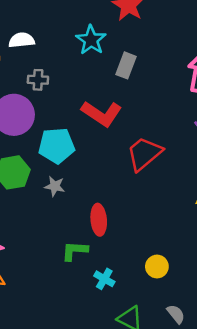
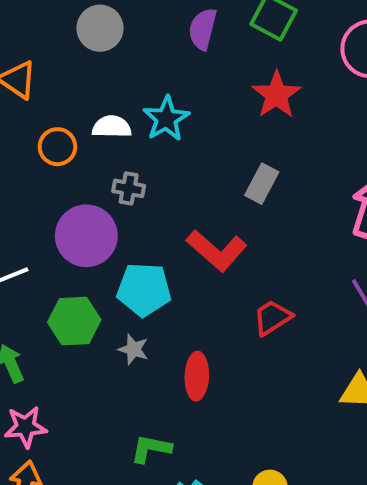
cyan star: (91, 40) -> (166, 119), moved
red trapezoid: (144, 154) -> (272, 318), size x0.7
red ellipse: (99, 220) -> (197, 376), moved

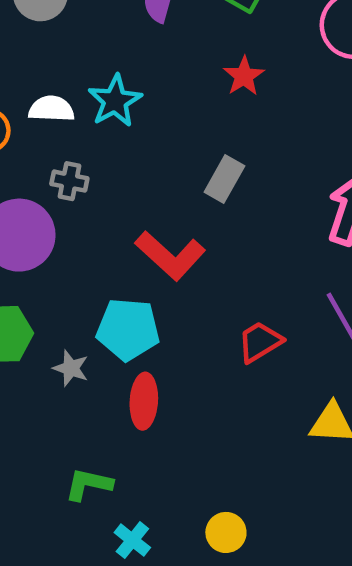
red star: (276, 95) -> (244, 76), size x0.7
cyan pentagon: (144, 289) -> (128, 329), moved
red trapezoid: (272, 318) -> (260, 342), moved

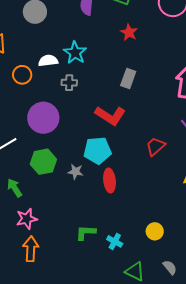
gray cross: (69, 181) -> (69, 83), moved
green L-shape: (89, 484) -> (86, 233), moved

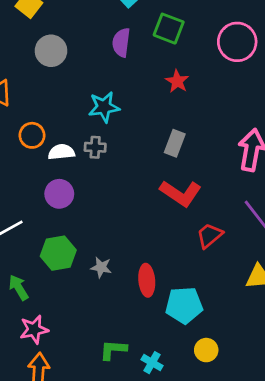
cyan star: (75, 53) -> (104, 107), turned 30
white semicircle: (48, 61) -> (61, 152), moved
red L-shape: (110, 115) -> (181, 193), moved
purple circle: (43, 118) -> (59, 194), size x0.7
cyan pentagon: (97, 151) -> (184, 305), moved

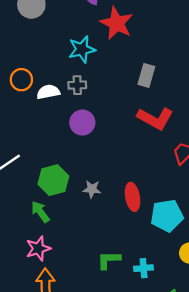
red star: (177, 81) -> (117, 23), moved, size x1.6
purple circle: (59, 194) -> (82, 123), moved
green arrow: (19, 287) -> (40, 212), moved
cyan cross: (152, 363) -> (144, 268), turned -30

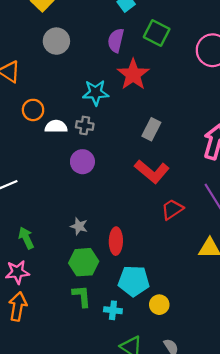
green hexagon: (53, 180) -> (84, 262), moved
cyan pentagon: (167, 216) -> (134, 281), moved
green L-shape: (109, 260) -> (82, 296), turned 75

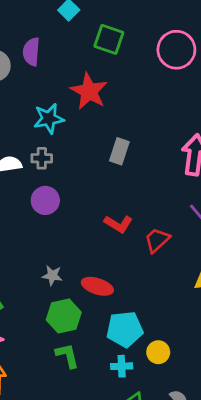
purple semicircle: (116, 40) -> (31, 52), moved
red L-shape: (152, 171) -> (118, 224), moved, size x0.7
red ellipse: (116, 241) -> (97, 286), turned -65
cyan cross: (113, 310) -> (122, 366), moved

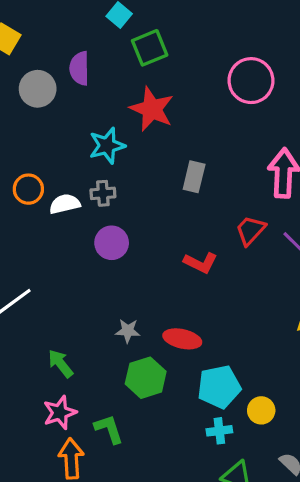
green square: (109, 39) -> (150, 48), moved, turned -36
pink circle: (176, 50) -> (251, 81), moved
red trapezoid: (157, 240) -> (250, 230), moved
green L-shape: (67, 356) -> (109, 429), moved

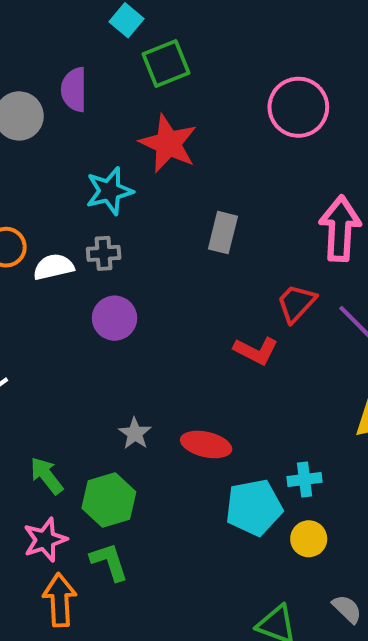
red L-shape: (201, 263) -> (256, 351), moved
gray star: (128, 331) -> (135, 433), turned 30
green hexagon: (146, 378) -> (109, 500), moved
cyan cross: (219, 431) -> (305, 479), moved

